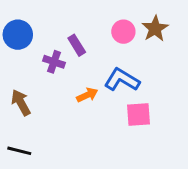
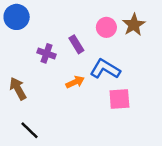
blue circle: (18, 35) -> (17, 17), moved
purple rectangle: (77, 45) -> (76, 44), moved
black line: (19, 151) -> (30, 130), moved, turned 30

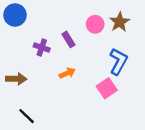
blue L-shape: (105, 69) -> (118, 61), moved, turned 88
brown arrow: (18, 89) -> (16, 79), turned 120
pink square: (119, 99) -> (107, 88), turned -30

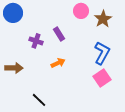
pink circle: (95, 24) -> (81, 11), moved
pink square: (107, 88) -> (102, 78), moved
black line: (27, 116) -> (39, 100), moved

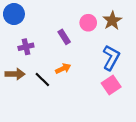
pink circle: (81, 11) -> (88, 23), moved
purple cross: (36, 41) -> (26, 47), moved, turned -32
black line: (39, 100) -> (42, 80), moved

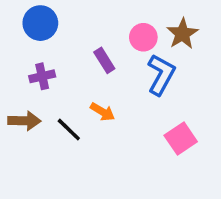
blue circle: (14, 14) -> (40, 23), moved
blue L-shape: (111, 58) -> (161, 75), moved
orange arrow: (63, 69) -> (103, 112), turned 56

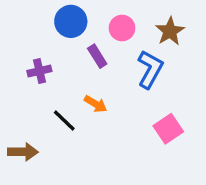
blue circle: (40, 23) -> (71, 21), moved
pink circle: (143, 37) -> (122, 28), moved
brown arrow: (24, 121) -> (23, 152), moved

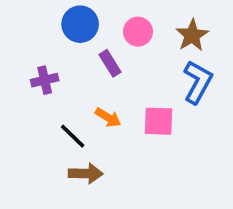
blue L-shape: (150, 69) -> (198, 82), moved
pink square: (168, 129) -> (158, 121), moved, turned 36
brown arrow: (23, 152) -> (86, 173), moved

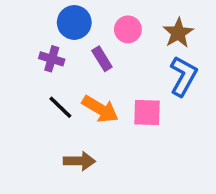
purple cross: (45, 80) -> (52, 59), moved, turned 30
orange arrow: (108, 117) -> (100, 109), size x1.5
black line: (73, 136) -> (60, 107), moved

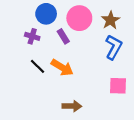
pink circle: (128, 29) -> (79, 18), size x1.5
pink square: (147, 112) -> (118, 86), moved
brown arrow: (79, 161) -> (72, 106), moved

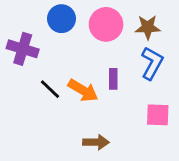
brown star: (110, 20) -> (148, 27), turned 30
purple cross: (32, 36) -> (23, 49), moved, size x1.5
purple rectangle: (63, 36) -> (113, 79), moved, turned 32

